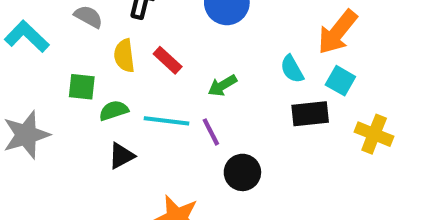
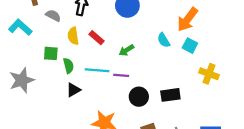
green semicircle: (114, 111) -> (68, 66), turned 96
black rectangle: (310, 114) -> (170, 95), moved
purple line: (211, 132) -> (121, 75), turned -56

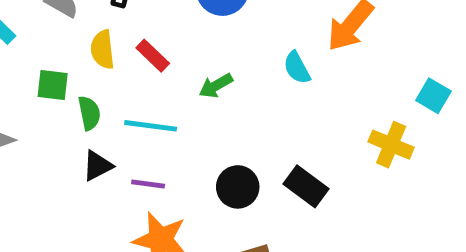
cyan square: (190, 46) -> (433, 96), moved
purple line: (121, 75) -> (148, 184), moved
black rectangle: (170, 95) -> (306, 186), turned 42

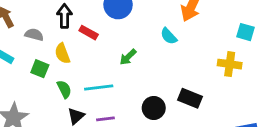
red rectangle: (153, 56) -> (89, 33), moved
green square: (53, 85) -> (40, 69), moved, turned 30

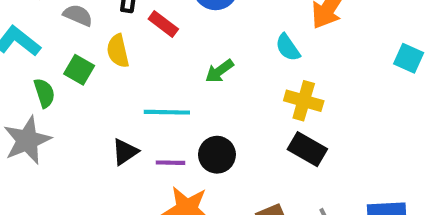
yellow cross: (230, 64) -> (304, 101), moved
green semicircle: (64, 89) -> (44, 93), moved
black circle: (154, 108) -> (217, 155), moved

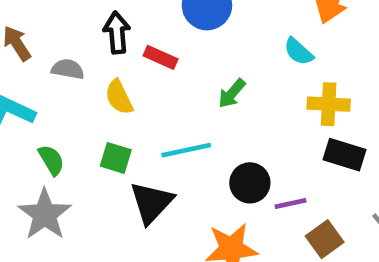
green square: (79, 70) -> (116, 158), moved
black triangle: (125, 152) -> (151, 203), size x1.5
purple line: (170, 163) -> (291, 203), moved

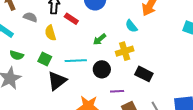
yellow cross: (329, 104) -> (125, 51), moved, turned -30
green semicircle: (51, 160) -> (17, 55), turned 128
black circle: (250, 183) -> (102, 69), moved

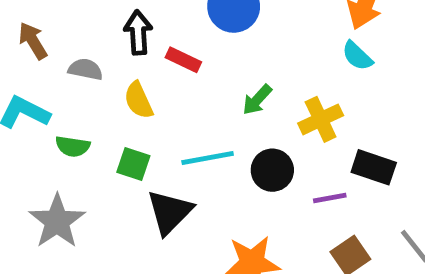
cyan semicircle: (131, 26) -> (357, 56), moved
green semicircle: (17, 55) -> (73, 146), moved
purple line: (117, 91) -> (330, 198), moved

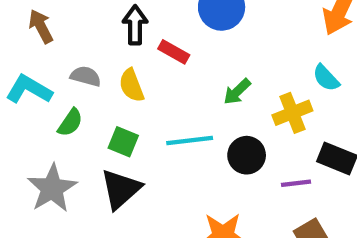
cyan semicircle: (357, 56) -> (326, 78), moved
gray semicircle: (85, 69) -> (86, 76), moved
green semicircle: (73, 146) -> (70, 123), turned -68
black triangle: (170, 212) -> (121, 189), moved

